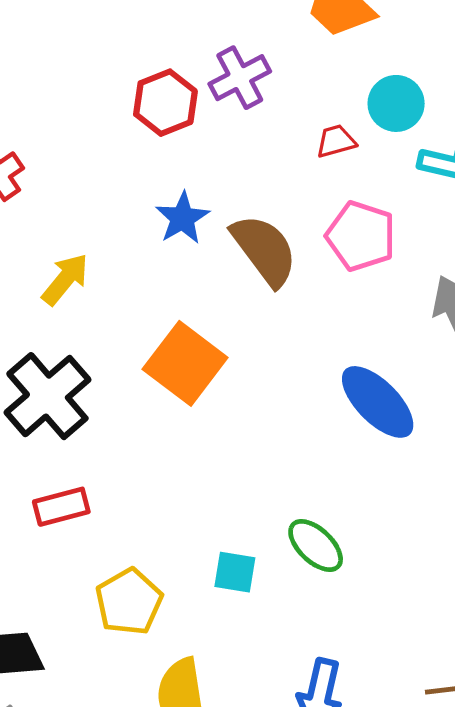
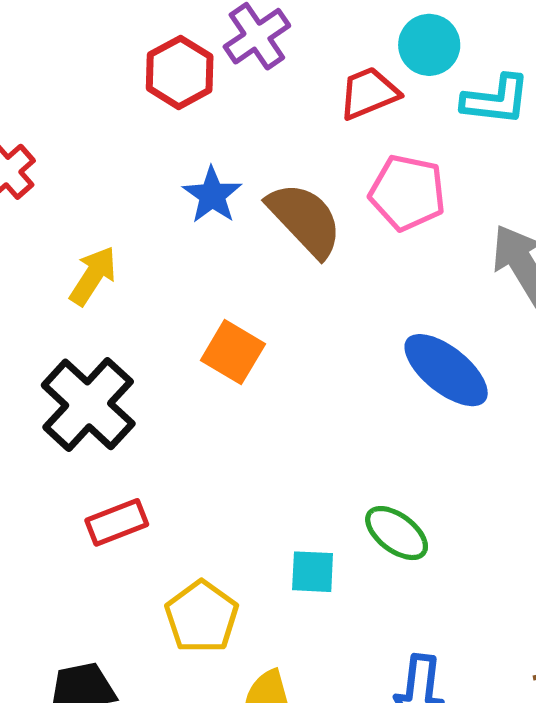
red trapezoid: (336, 141) -> (369, 93), size x1.4
orange square: (185, 363) -> (233, 352), size x0.7

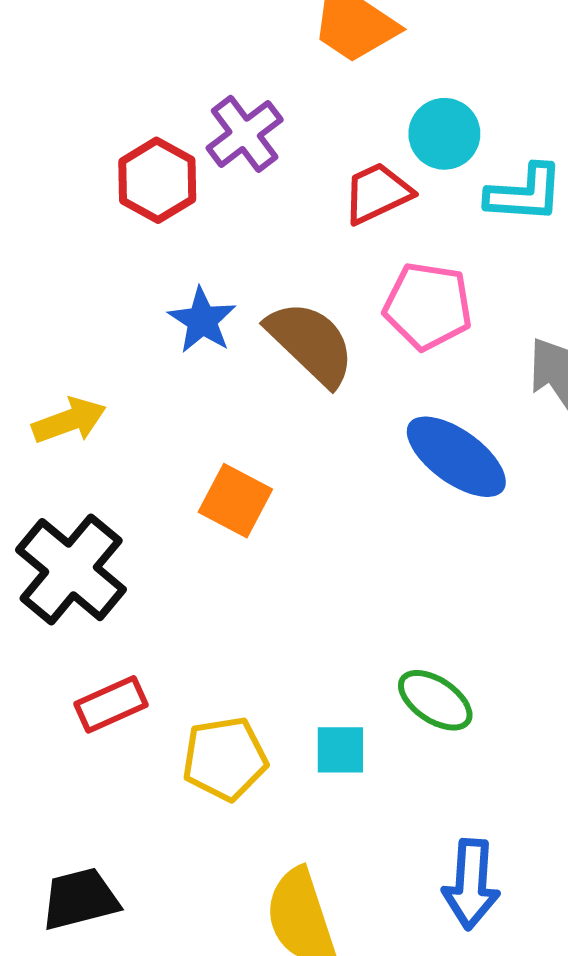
yellow arrow: (93, 276) -> (69, 421), turned 40
blue ellipse: (446, 370) -> (456, 457), moved
yellow pentagon: (202, 617) -> (225, 759), moved, turned 30

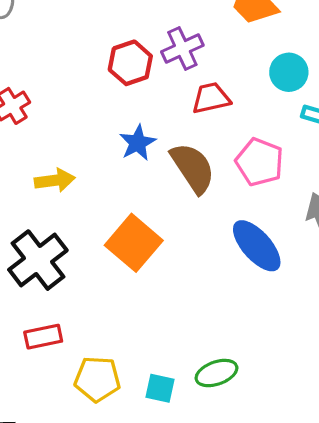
red trapezoid: (377, 193) -> (211, 98), moved
orange square: (235, 501) -> (134, 243), size x1.4
green ellipse: (435, 700) -> (216, 373), turned -66

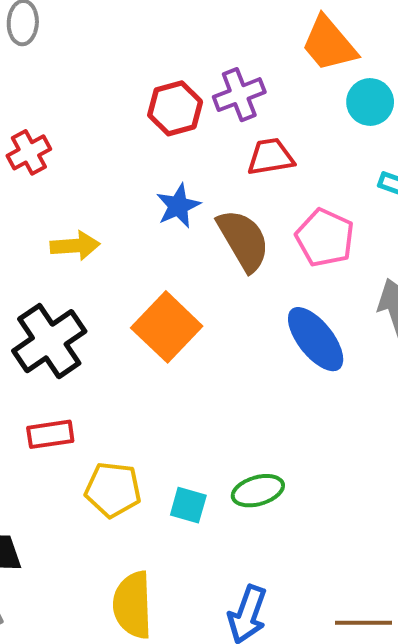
cyan circle: (289, 72) -> (370, 102), moved

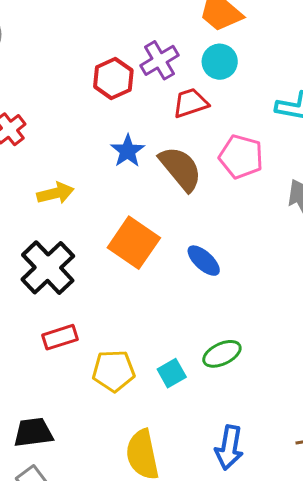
cyan circle: (370, 102) -> (220, 62), moved
blue ellipse: (316, 339) -> (204, 261), moved, size x0.7
cyan square: (188, 505) -> (172, 373), turned -36

